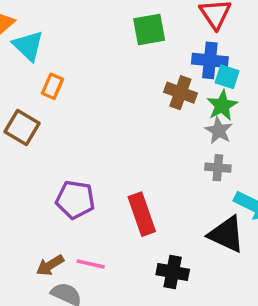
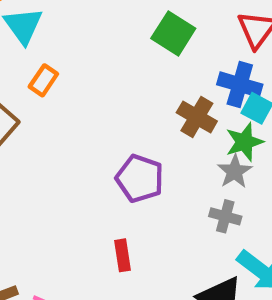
green square: (149, 29) -> (173, 33), turned 32
purple pentagon: (75, 200) -> (140, 178), moved
red rectangle: (142, 214) -> (123, 255), size x0.6

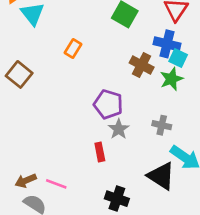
orange rectangle: (43, 80) -> (73, 49), moved
gray star: (235, 171) -> (119, 129), moved

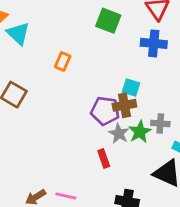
cyan square: (178, 58) -> (131, 88), moved
brown cross: (142, 65) -> (124, 105), moved, turned -30
green star: (171, 79) -> (140, 132), moved

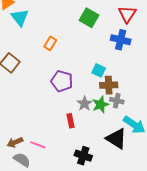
brown cross: (124, 105) -> (109, 85), moved
purple pentagon: (105, 111) -> (62, 81), moved

